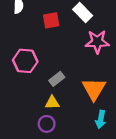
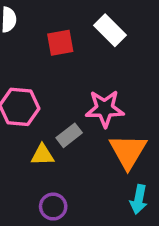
pink star: (97, 42) -> (105, 109), moved
yellow triangle: (52, 103) -> (42, 155), moved

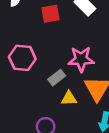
yellow triangle: (42, 155) -> (69, 98), moved

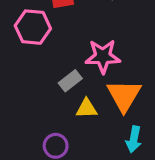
pink hexagon: (22, 58) -> (33, 27), moved

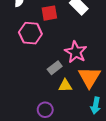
pink star: (103, 56) -> (76, 52), turned 30

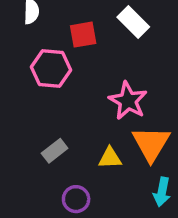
gray rectangle: (55, 68) -> (55, 151), moved

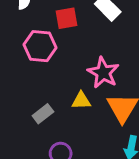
yellow triangle: (110, 158) -> (81, 101), moved

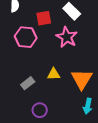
pink star: (103, 73) -> (67, 37), moved

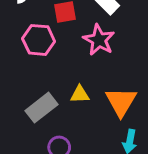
gray rectangle: (28, 83) -> (42, 108), size x1.5

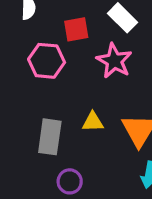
gray rectangle: (42, 108) -> (50, 137), turned -44

